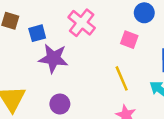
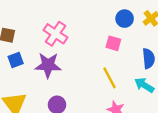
pink cross: (82, 23) -> (55, 34), moved
blue square: (37, 33) -> (16, 60), moved

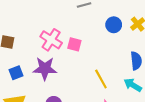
pink square: (113, 43) -> (74, 44), moved
blue square: (16, 60) -> (16, 73), moved

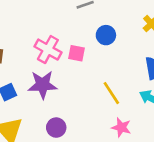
blue circle: (114, 25) -> (106, 35), moved

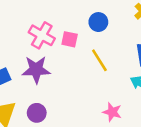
yellow line: (111, 93) -> (99, 60), moved
purple circle: (56, 128) -> (37, 113), moved

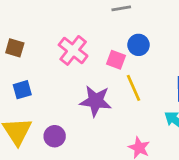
pink square: (70, 39) -> (116, 60), moved
purple star: (36, 70) -> (96, 101), moved

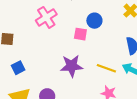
pink cross: (73, 50) -> (46, 17), moved, turned 30
yellow line: (133, 88) -> (106, 68), moved, turned -36

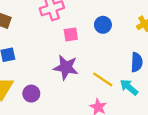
pink square: (80, 34) -> (71, 34), moved, turned -32

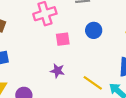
purple star: (66, 67) -> (57, 71), size x0.6

